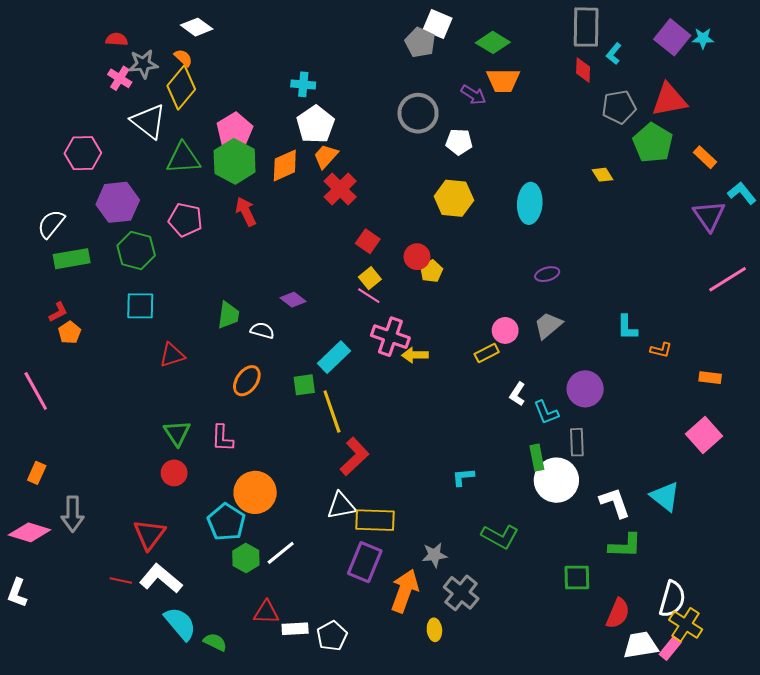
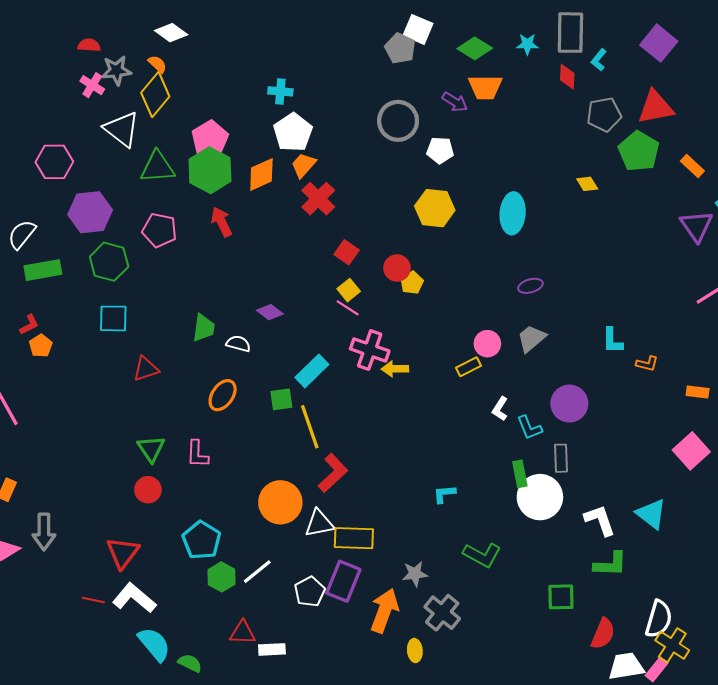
cyan star: (703, 38) -> (527, 44), moved
orange circle: (255, 492) -> (280, 502), moved
white pentagon: (332, 636) -> (310, 592), moved

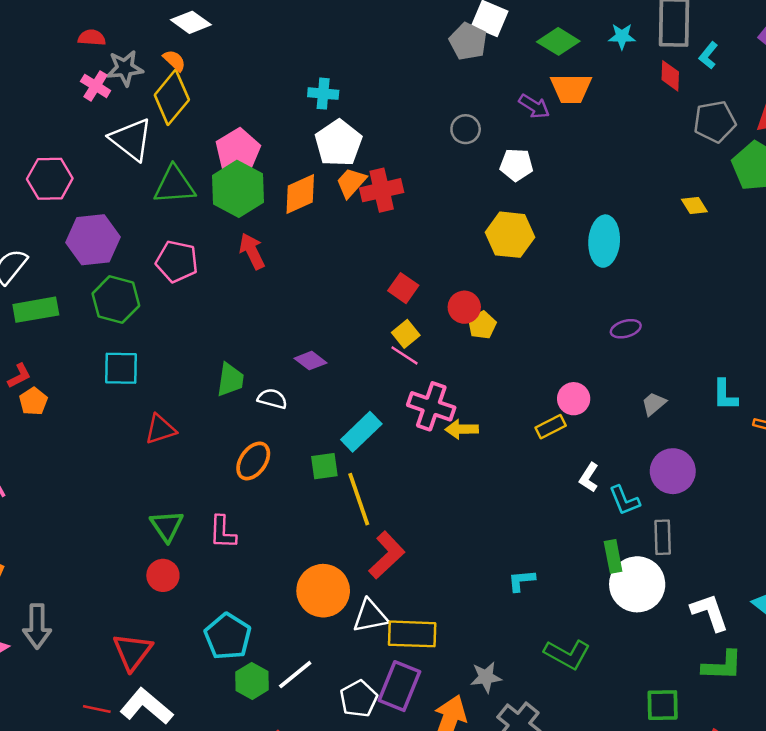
gray circle: (398, 121) -> (466, 129), size x0.6
red cross: (318, 199) -> (382, 190), moved, turned 32
gray trapezoid: (532, 338) -> (654, 404), moved, size x0.7

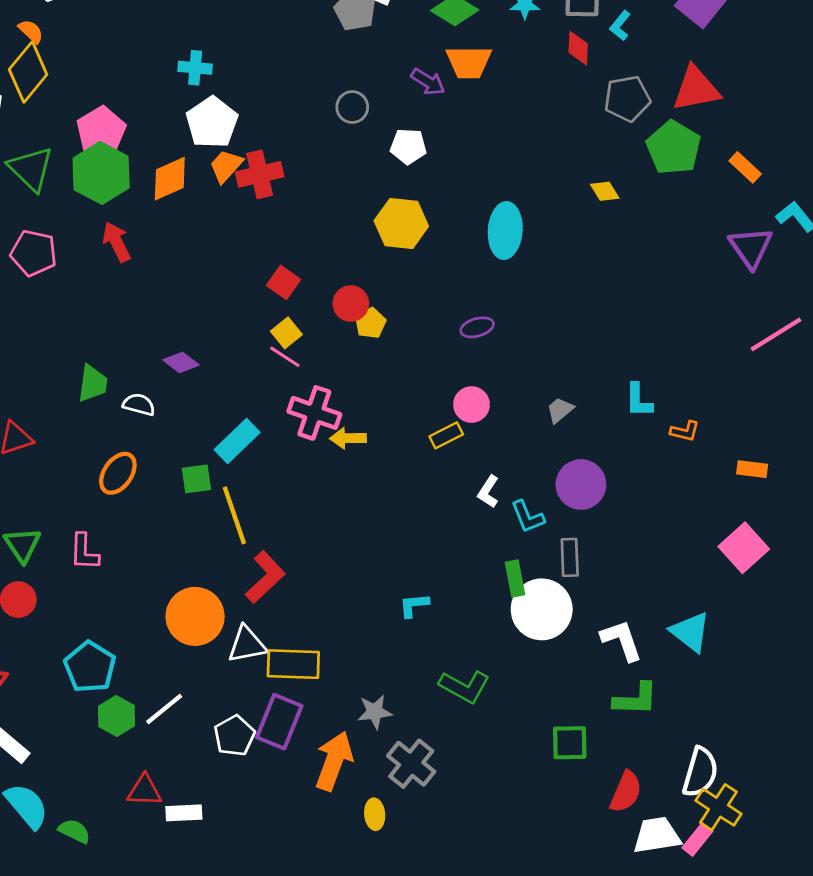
green triangle: (174, 185) -> (31, 169), turned 48
purple ellipse: (626, 329) -> (477, 327), moved

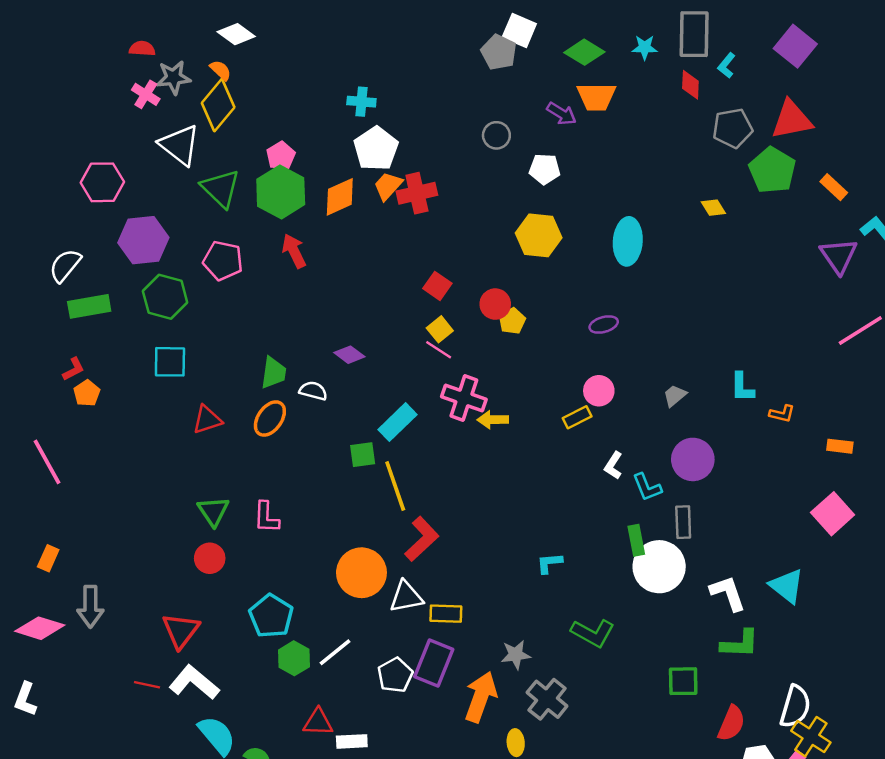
pink pentagon: (101, 131) -> (281, 156), size x0.7
orange ellipse: (118, 473) -> (270, 418), moved
yellow rectangle: (293, 664) -> (446, 614), size x0.7

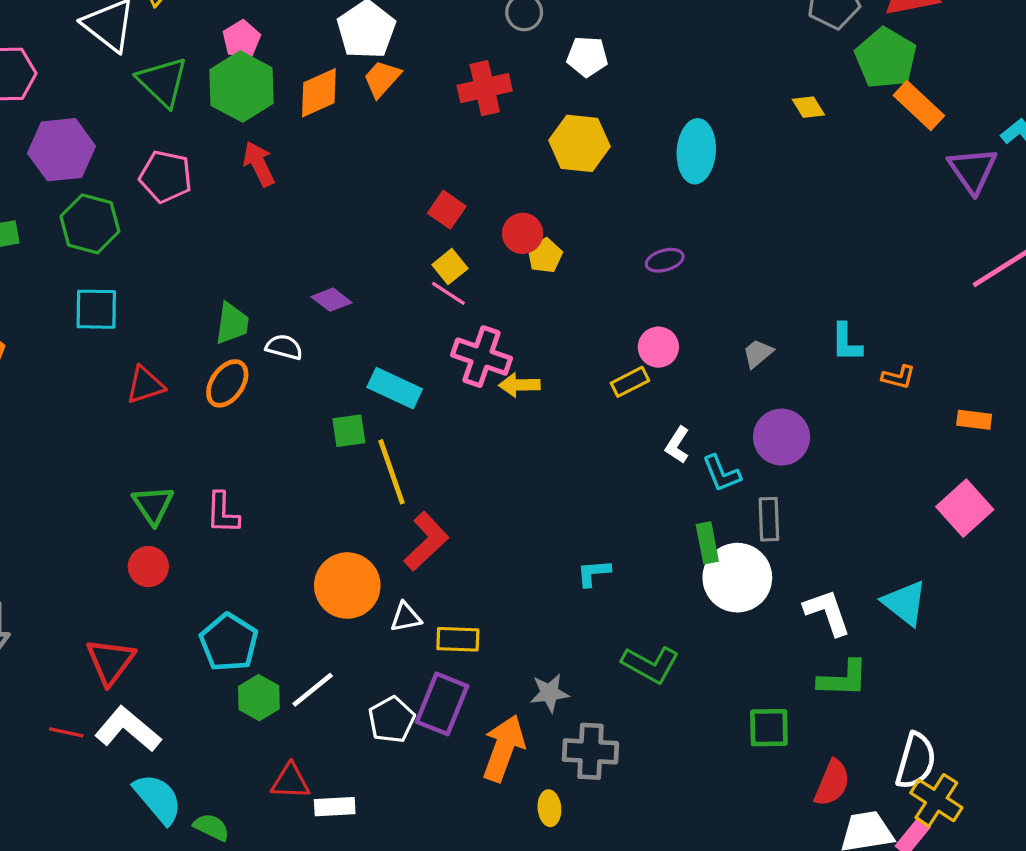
orange rectangle: (834, 187) -> (919, 105), moved, size x1.4
red cross: (417, 193) -> (485, 88), moved
cyan rectangle: (398, 422) -> (395, 388), turned 69
white triangle: (406, 597) -> (406, 617), size x0.7
gray cross: (547, 699) -> (590, 751), turned -36

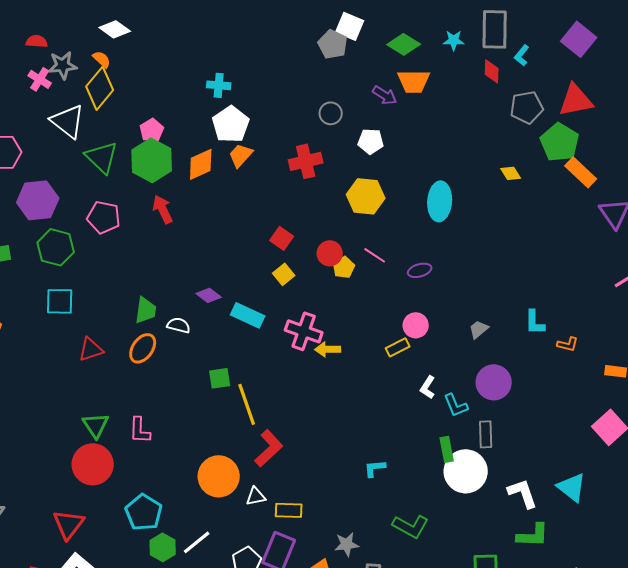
pink line: (448, 293) -> (375, 255), moved
cyan rectangle: (395, 388) -> (248, 315), moved
red circle: (148, 567) -> (93, 464), size x1.6

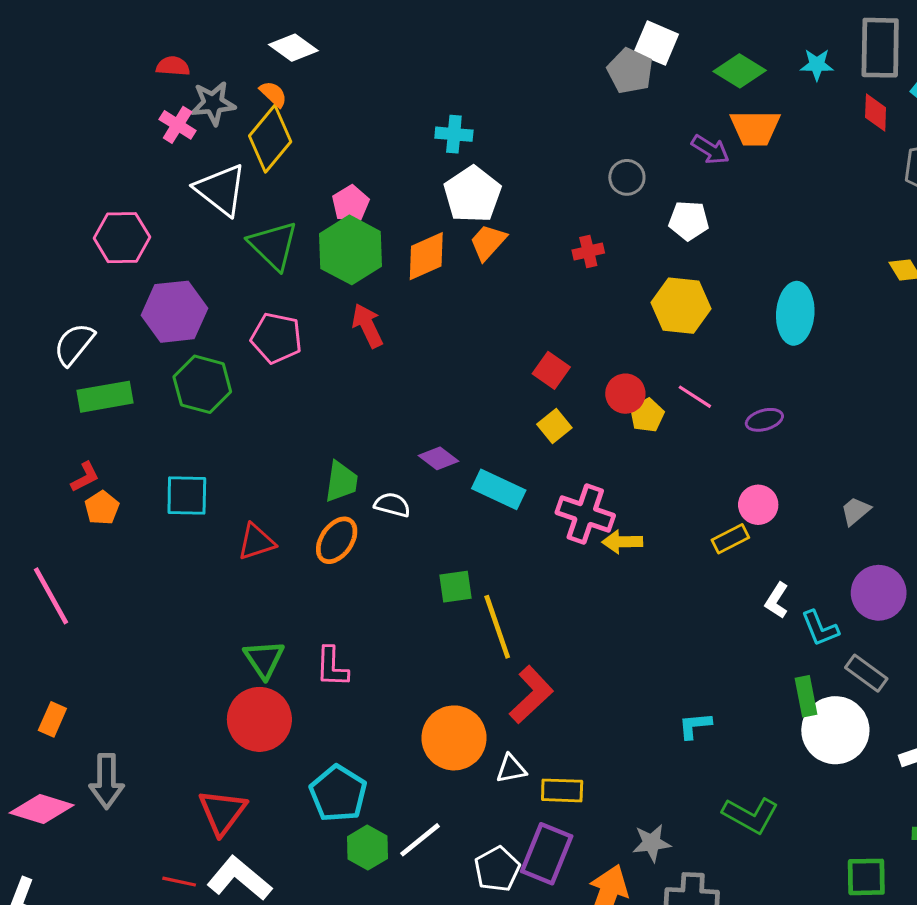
red cross: (306, 161) -> (588, 252), size x0.6
cyan square: (60, 301) -> (187, 495), moved
gray rectangle: (486, 434) -> (866, 673), turned -52

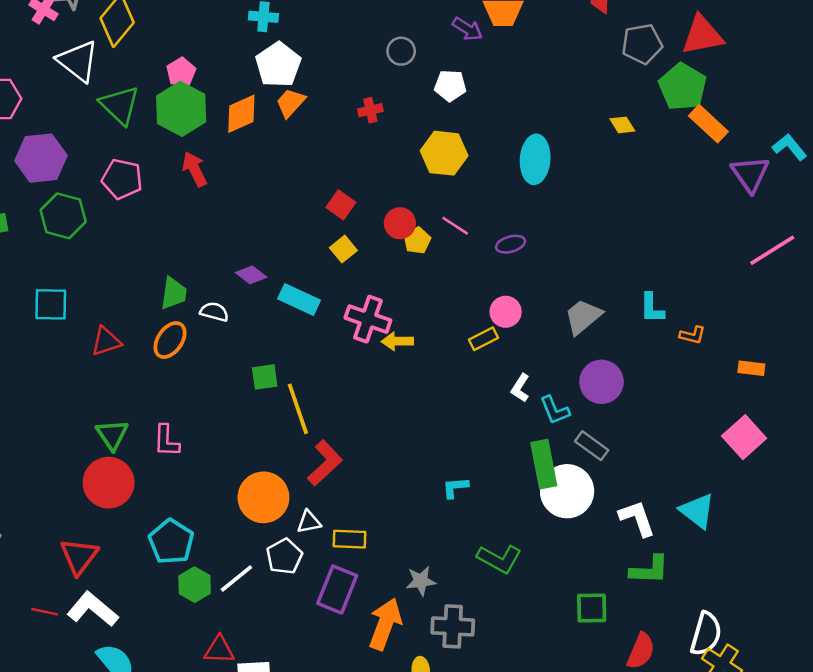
gray trapezoid: (855, 511) -> (583, 317), size x1.6
green rectangle: (806, 696) -> (544, 464), size x1.5
white pentagon: (497, 869) -> (284, 556), moved

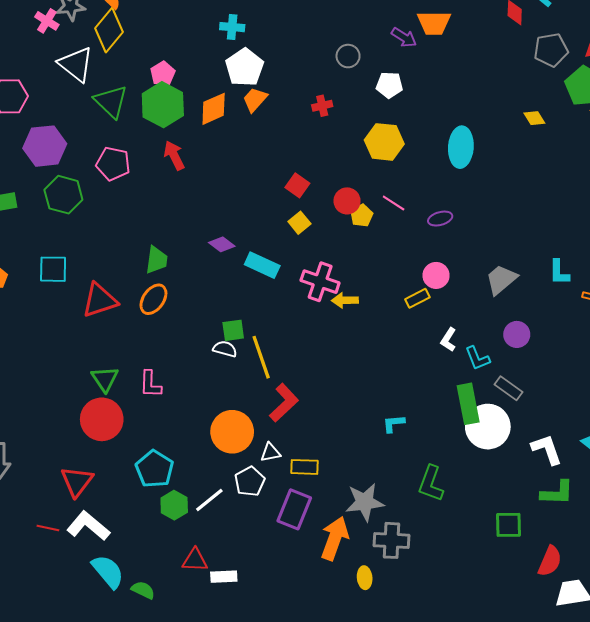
white semicircle: (214, 312) -> (225, 349), moved
red triangle: (106, 341) -> (100, 300), size x1.4
purple circle: (601, 382) -> (517, 334), size x0.7
green L-shape: (499, 559) -> (431, 483), turned 81
gray star: (421, 581) -> (365, 502), size x1.5

